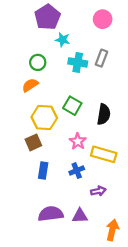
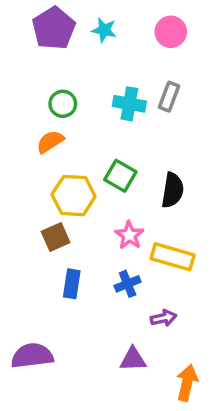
purple pentagon: (47, 17) -> (54, 28), moved
cyan star: (63, 40) -> (104, 30), moved
purple semicircle: (51, 214) -> (32, 356), moved

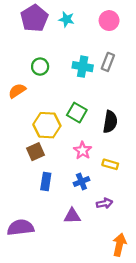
orange semicircle: (50, 142) -> (17, 91), moved
yellow rectangle: (173, 257) -> (110, 164), size x0.6
purple triangle: (133, 359) -> (72, 216), moved

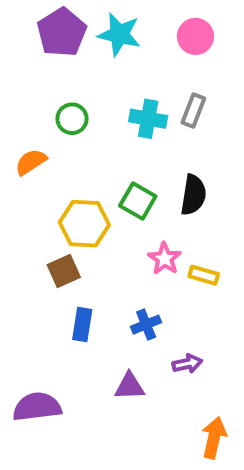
cyan star: (67, 19) -> (119, 34), size x1.5
black semicircle: (110, 122) -> (193, 195), moved
pink star: (83, 150) -> (165, 259), moved
yellow rectangle: (110, 164) -> (204, 275), moved

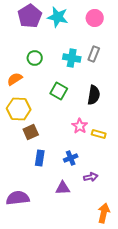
green square: (138, 201) -> (59, 91), moved
yellow hexagon: (84, 224) -> (19, 109), moved

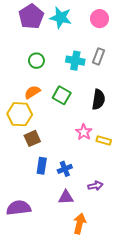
orange semicircle: (15, 79) -> (32, 92), moved
blue cross: (71, 158) -> (65, 169), moved
orange arrow: (104, 213) -> (80, 224), moved

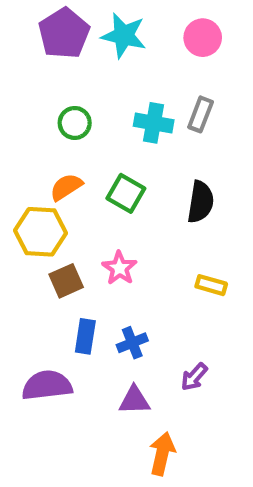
pink star: (84, 132) -> (119, 268), moved
purple arrow: (95, 186) -> (194, 377), turned 144
purple semicircle: (19, 208) -> (47, 385), moved

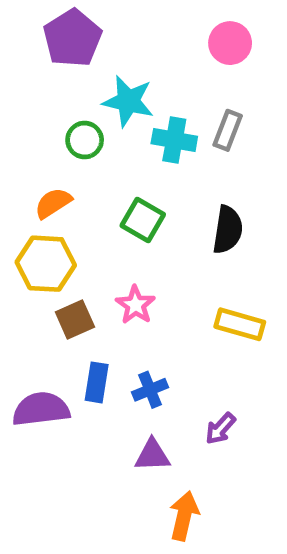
cyan star: (124, 35) -> (128, 101), moved
orange semicircle: (66, 187) -> (53, 203), moved
yellow rectangle: (211, 285) -> (240, 324), size x1.4
purple semicircle: (47, 385) -> (41, 409), moved

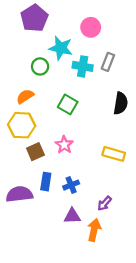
pink circle: (230, 43) -> (91, 27), moved
black semicircle: (228, 230) -> (121, 103), moved
orange arrow: (184, 516) -> (94, 230), moved

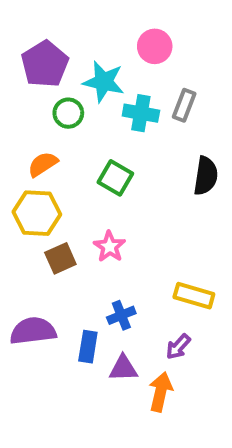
purple pentagon: (34, 18) -> (45, 64), moved
yellow rectangle: (114, 154) -> (194, 296), moved
blue rectangle: (46, 182) -> (88, 347), moved

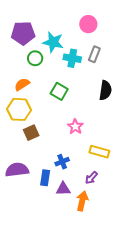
pink circle: (155, 46) -> (88, 24), moved
purple pentagon: (45, 64) -> (23, 33), turned 30
pink star: (110, 247) -> (75, 127), moved

